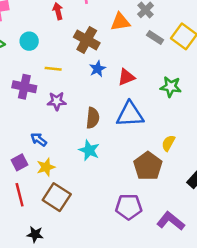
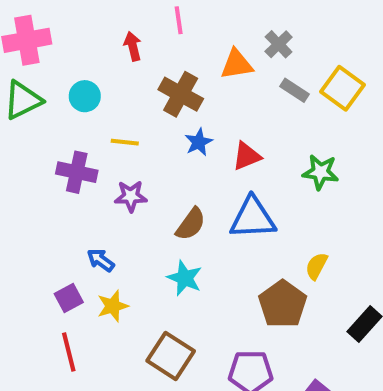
brown semicircle: (93, 118) -> (191, 224), turned 30
brown square: (57, 197) -> (171, 356), moved

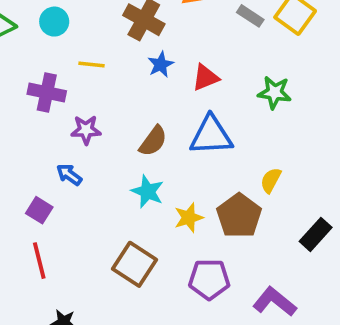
purple star: (131, 196) -> (86, 130), moved
purple square: (69, 298) -> (39, 210), turned -30
yellow star: (113, 306) -> (189, 218), moved

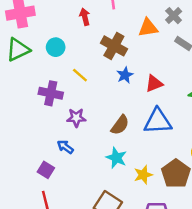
yellow line: (92, 64) -> (80, 75), turned 35

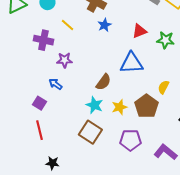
red triangle: (154, 84) -> (139, 31), moved
brown semicircle: (120, 125) -> (103, 82), moved
cyan star: (116, 158) -> (94, 105), moved

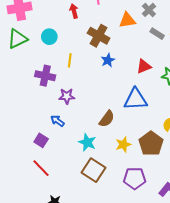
yellow line: (67, 25) -> (70, 60), turned 56
cyan star: (94, 105) -> (87, 142), moved
red line: (39, 130) -> (41, 168), turned -30

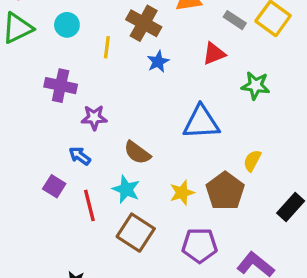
yellow line: (70, 60) -> (107, 47), moved
red triangle: (144, 66) -> (214, 54), moved
brown semicircle: (107, 119) -> (137, 153), moved, turned 90
red line: (41, 168) -> (89, 205), moved, turned 30

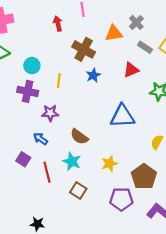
cyan circle: (67, 25) -> (32, 66), moved
yellow line: (107, 47) -> (59, 81), moved
brown pentagon: (225, 191) -> (144, 177), moved
brown square: (136, 233) -> (78, 191), size x0.7

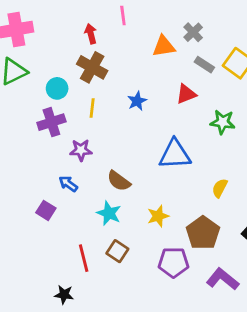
brown cross: (84, 49) -> (92, 67), moved
purple cross: (28, 91) -> (51, 122), turned -30
red line: (47, 172) -> (84, 258), moved

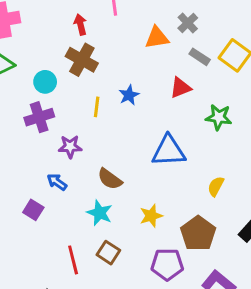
yellow line: (92, 108) -> (97, 107), moved

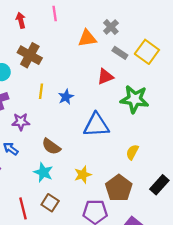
red arrow: (80, 24) -> (21, 20), moved
blue star: (129, 95) -> (66, 97), moved
green star: (219, 117) -> (135, 99), size x1.4

